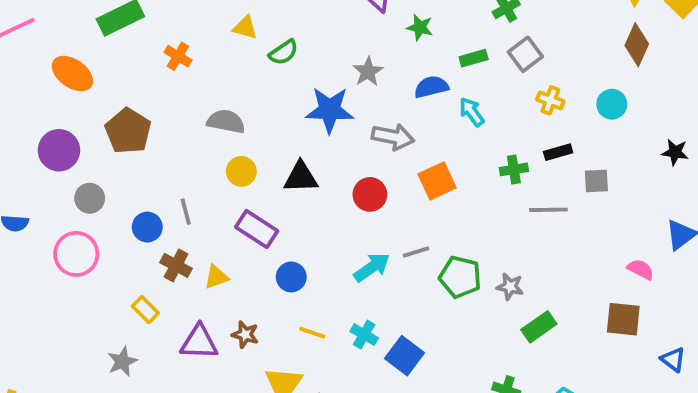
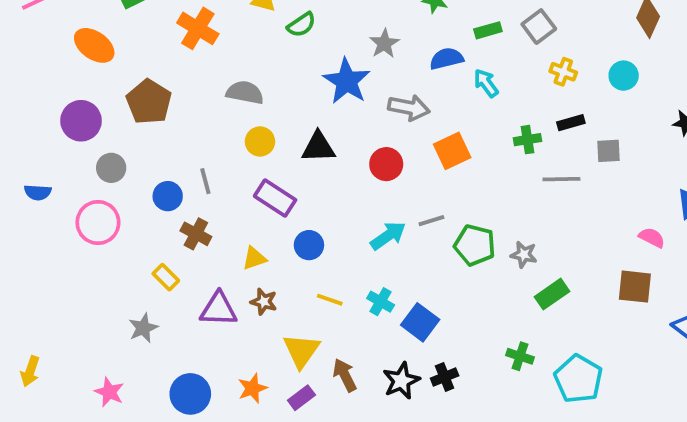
orange cross: (178, 56) -> (198, 28), size x1.5
blue star: (330, 110) -> (347, 81), turned 30
yellow triangle: (216, 277) -> (254, 258), moved

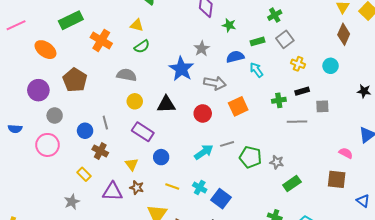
green semicircle: (301, 25) -> (142, 47), moved
yellow triangle: (254, 258) -> (132, 164), turned -48

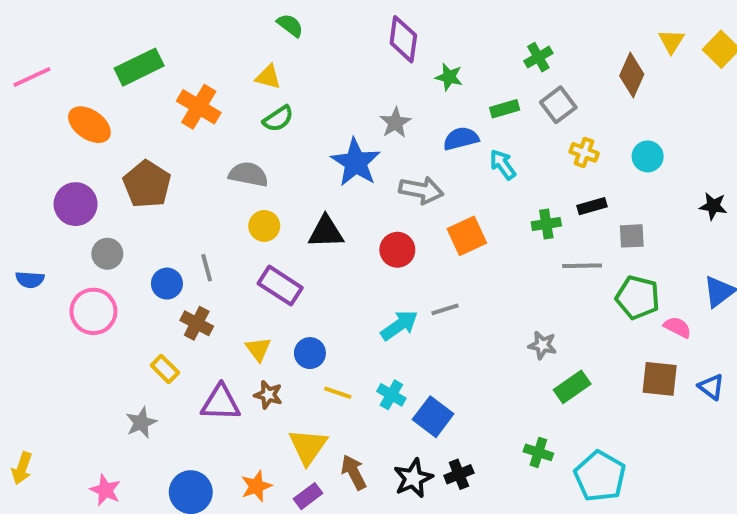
brown diamond: (344, 34) -> (632, 75), moved
blue circle: (161, 157) -> (310, 353), moved
green pentagon: (250, 157) -> (638, 297), moved
blue triangle: (363, 201) -> (711, 387), moved

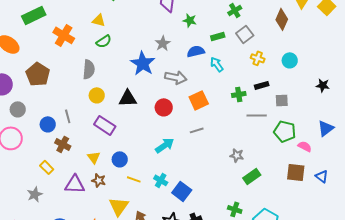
gray semicircle: (248, 174) -> (89, 69), turned 84
gray line: (445, 309) -> (197, 130), moved

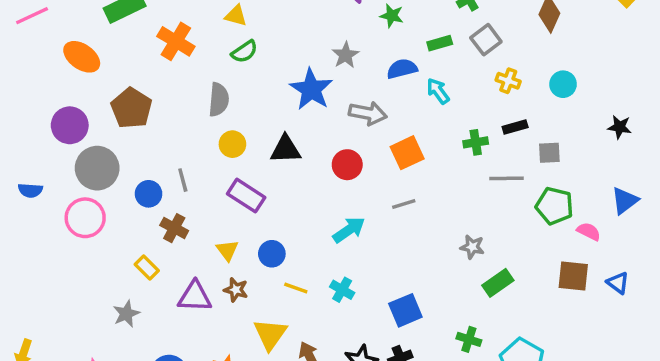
gray circle: (18, 109) -> (97, 168), size x1.6
blue square: (182, 191) -> (405, 310), moved, turned 30

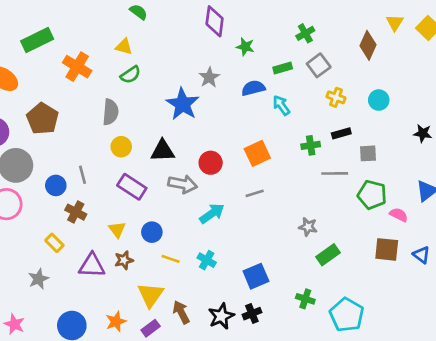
gray arrow: (368, 113) -> (183, 184), moved
brown star: (236, 290) -> (124, 260), turned -30

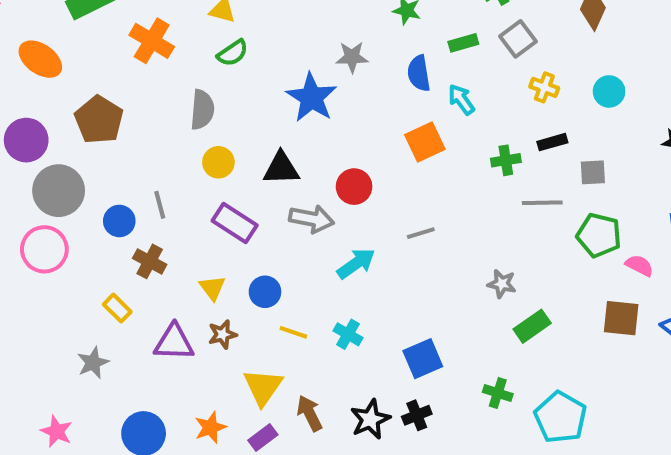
gray star: (209, 77) -> (352, 57), turned 30
blue semicircle: (253, 88) -> (419, 73), turned -85
orange square: (257, 153) -> (425, 142), moved

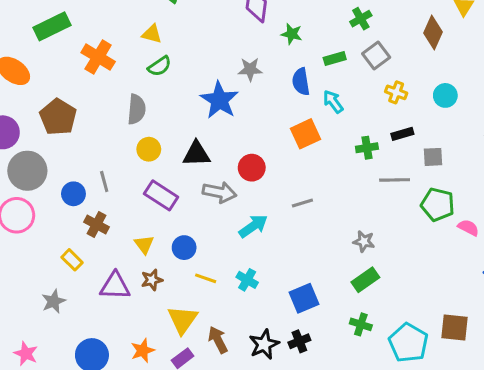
brown square: (621, 318) -> (455, 327), moved
green rectangle: (532, 326) -> (365, 280), moved

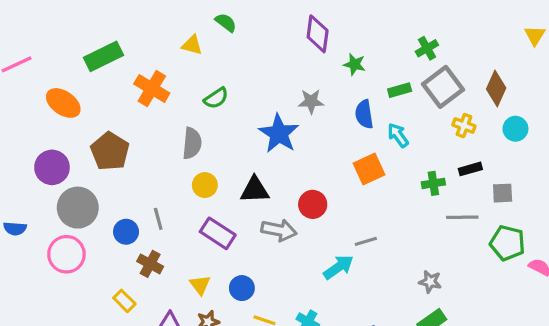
brown diamond: (433, 32) -> (496, 89), moved
yellow triangle: (152, 34) -> (192, 45), moved
gray square: (376, 56) -> (443, 87), size x1.4
cyan arrow: (253, 226) -> (338, 267), moved

